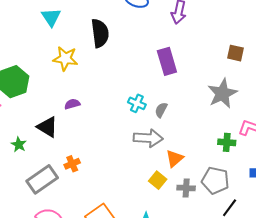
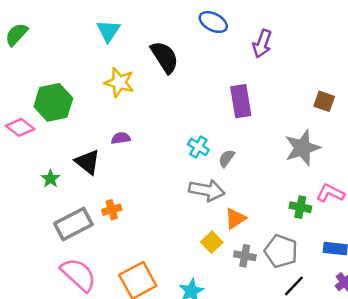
black semicircle: (100, 33) -> (165, 57), turned -32

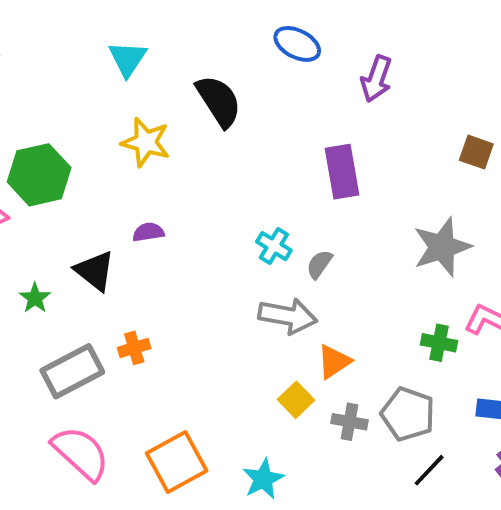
brown square: (324, 101) -> (476, 152), moved

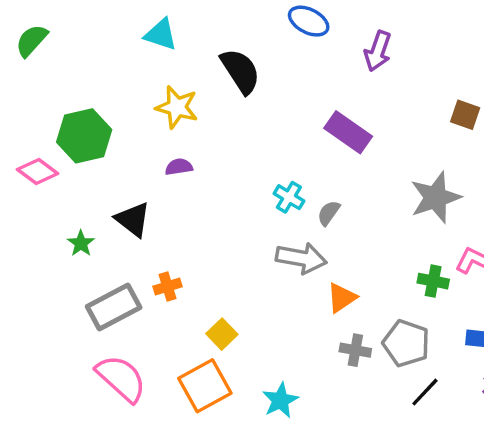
cyan triangle: (128, 59) -> (161, 34), turned -45
purple rectangle: (342, 172) -> (348, 132), turned -45
purple semicircle: (148, 232) -> (179, 167), moved
yellow square: (296, 400) -> (222, 334), moved

